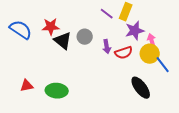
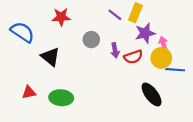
red star: (51, 27) -> (61, 17), moved
black triangle: (63, 41) -> (50, 57), moved
blue line: (163, 65) -> (175, 70), turned -48

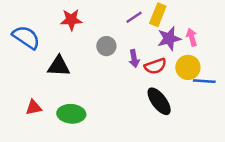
purple line: (115, 15) -> (134, 17), turned -72
pink arrow: (163, 44) -> (192, 37), moved
black triangle: (50, 57) -> (59, 66), turned -36
black ellipse: (152, 94) -> (159, 101), moved

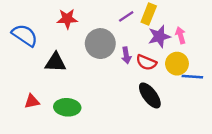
gray circle: (106, 46) -> (100, 44), size x1.6
red semicircle: (155, 66) -> (146, 62), turned 42

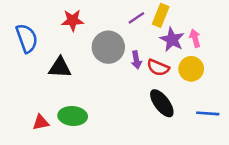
blue semicircle: (25, 35) -> (27, 38), turned 36
purple star: (159, 36) -> (172, 40), turned -30
blue line: (192, 77) -> (208, 113), moved
red triangle: (32, 101) -> (41, 122), moved

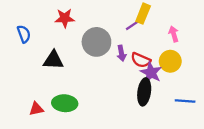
purple line: (136, 18) -> (133, 25), moved
blue semicircle: (27, 38) -> (24, 34), size x0.7
purple star: (172, 40) -> (151, 73), moved
black ellipse: (162, 103) -> (144, 92), turned 45

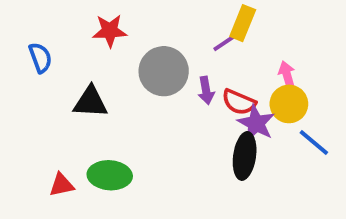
pink arrow: (174, 34) -> (287, 75), moved
blue line: (185, 101) -> (314, 142), moved, turned 36

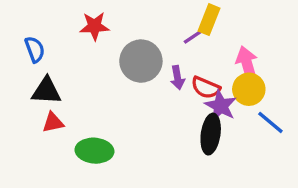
pink arrow: (287, 75) -> (247, 64), size x1.5
black triangle: (90, 102) -> (46, 91), moved
red triangle: (62, 185) -> (53, 122), moved

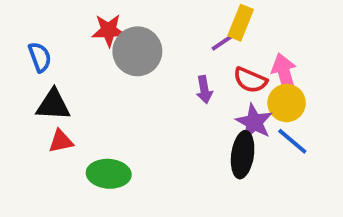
gray circle: (141, 61) -> (137, 51), moved
red semicircle: (206, 88) -> (250, 80), moved
blue line: (270, 122) -> (292, 141), moved

